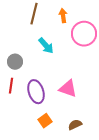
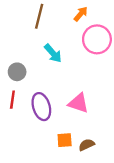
orange arrow: (63, 16) -> (81, 14), moved, turned 48
orange square: (45, 121) -> (65, 140), moved, turned 32

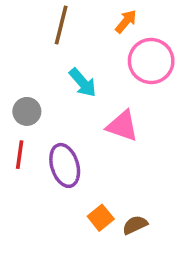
pink triangle: (78, 103) -> (122, 126), moved
orange square: (65, 140) -> (101, 218), turned -35

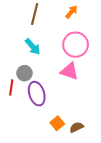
pink circle: (151, 61) -> (76, 45), moved
cyan arrow: (83, 83) -> (33, 47), moved
gray circle: (27, 111) -> (24, 73), moved

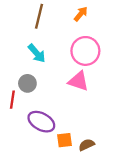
purple ellipse: (37, 94) -> (41, 122), moved, turned -45
orange square: (57, 123) -> (65, 140), turned 32

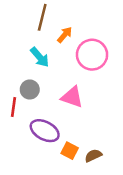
orange arrow: (81, 14) -> (65, 35), moved
pink triangle: (78, 81) -> (72, 97), moved
orange square: (65, 140) -> (70, 151), turned 35

